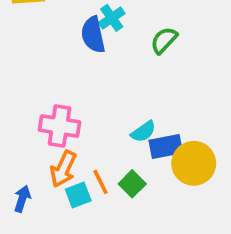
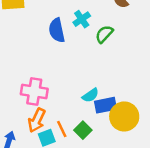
cyan cross: (112, 18) -> (82, 19), moved

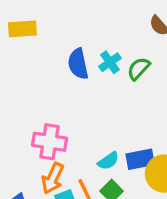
cyan cross: (82, 19) -> (110, 62), moved
cyan semicircle: (90, 95) -> (108, 161), moved

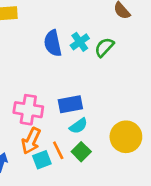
blue rectangle: (140, 159) -> (70, 104), moved

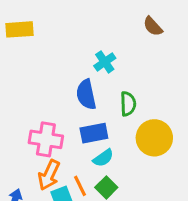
blue semicircle: (53, 43) -> (86, 94), moved
green semicircle: (104, 47) -> (128, 104), moved, turned 135
yellow circle: (126, 137) -> (154, 138), moved

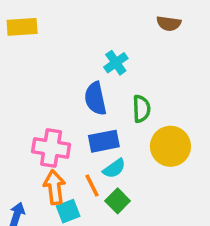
brown semicircle: (153, 26) -> (169, 24), turned -40
orange arrow: (49, 175) -> (54, 187), turned 148
orange line: (80, 186) -> (92, 186), moved

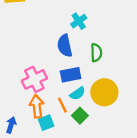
yellow circle: (170, 146) -> (104, 92), moved
pink cross: (51, 148) -> (34, 79), turned -35

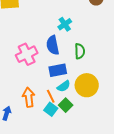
pink cross: (34, 79) -> (27, 54), moved
cyan square: (46, 123) -> (51, 109), moved, turned -32

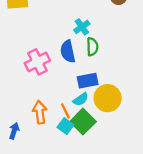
green semicircle: (80, 51) -> (92, 47), moved
blue rectangle: (58, 70) -> (88, 81), moved
green square: (66, 105) -> (83, 122), size x1.5

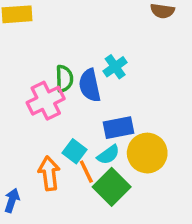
cyan cross: (82, 27) -> (115, 67), moved
green semicircle: (92, 47) -> (64, 79), moved
cyan square: (65, 126) -> (74, 151), moved

